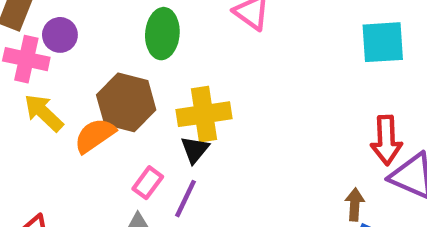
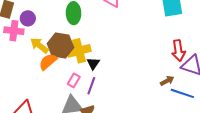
yellow arrow: (44, 113) -> (39, 45), moved
yellow cross: (204, 114) -> (79, 51), moved
brown arrow: (355, 205) -> (167, 81), turned 64

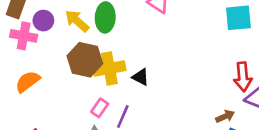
yellow arrow: (39, 45) -> (77, 21), moved
orange semicircle: (48, 62) -> (28, 82), moved
black triangle: (93, 64) -> (141, 77), moved, turned -40

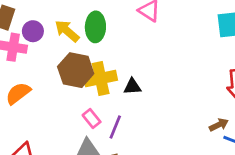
black triangle: (141, 77) -> (132, 87), turned -30
pink rectangle: (100, 108) -> (92, 119), turned -72

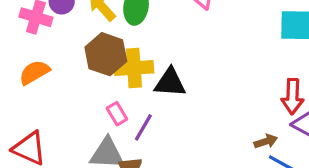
black triangle: (132, 87) -> (170, 83), size x1.5

